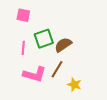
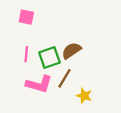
green square: (44, 39) -> (49, 58), moved

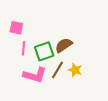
pink square: (26, 17) -> (16, 28), moved
yellow star: (84, 96) -> (75, 70), moved

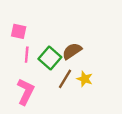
green square: (44, 51) -> (50, 58), turned -30
pink L-shape: (35, 75) -> (26, 92), moved, turned -80

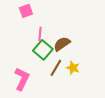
pink square: (19, 31) -> (26, 11), moved, turned -32
pink line: (27, 55) -> (40, 34), moved

